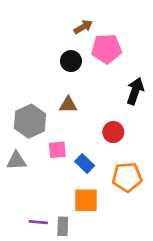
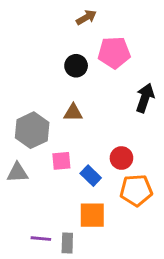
brown arrow: (83, 27) -> (86, 17), moved
red circle: (113, 132) -> (121, 158), moved

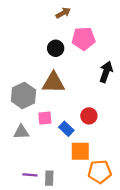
brown triangle: (73, 113) -> (53, 83), size x1.6
gray triangle: (17, 173) -> (21, 132), moved
orange pentagon: (136, 190) -> (100, 172), moved
orange square: (92, 215) -> (80, 151), moved

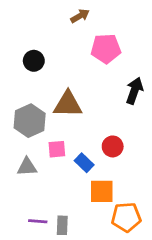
black circle: (56, 48) -> (34, 61), moved

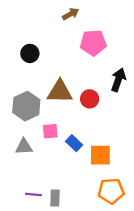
red circle: (113, 146) -> (90, 99), moved
orange square: (102, 191) -> (100, 155), moved

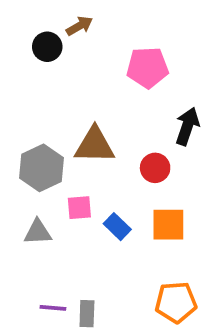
brown arrow: (71, 14) -> (79, 26), moved
black circle: (30, 53) -> (47, 47), moved
red circle: (90, 99) -> (155, 168), moved
orange square: (100, 155) -> (168, 225), moved

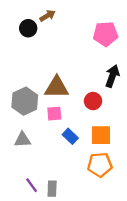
pink pentagon: (148, 68) -> (106, 34), moved
pink square: (79, 208) -> (54, 114), moved
orange pentagon: (176, 302) -> (100, 165), moved
purple line: (53, 308) -> (32, 185), turned 49

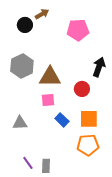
pink pentagon: (106, 34) -> (78, 30), moved
gray hexagon: (25, 101) -> (22, 66), moved

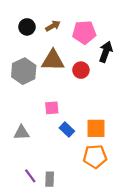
brown arrow: (42, 14) -> (53, 26), moved
black arrow: (99, 67) -> (106, 52), moved
brown triangle: (50, 77) -> (53, 60), moved
red circle: (82, 89) -> (81, 70), moved

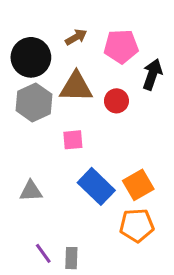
black circle: (27, 27) -> (31, 57), moved, size x1.6
pink square: (52, 108) -> (73, 140), moved
orange square: (96, 128) -> (138, 185), turned -30
blue rectangle: (67, 129) -> (96, 186), size x1.6

